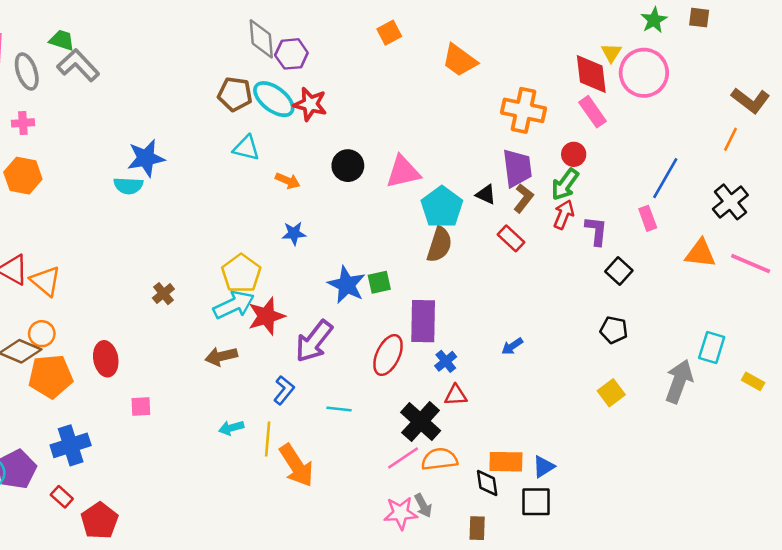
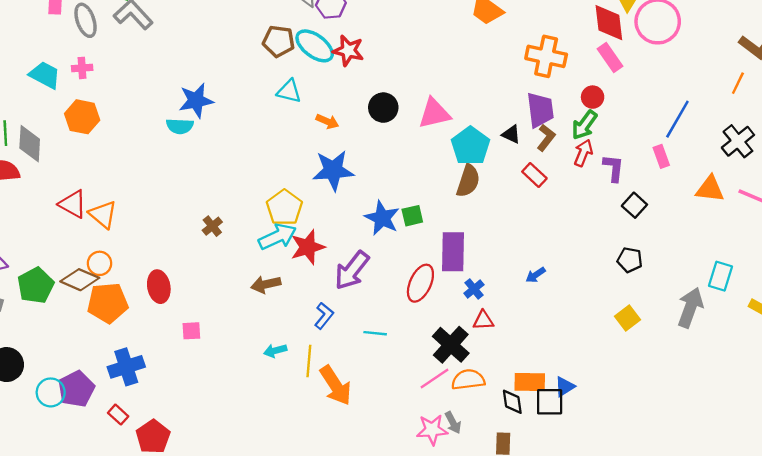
blue star: (294, 233) -> (333, 170), size x1.8
black square: (536, 502) -> (550, 402), moved

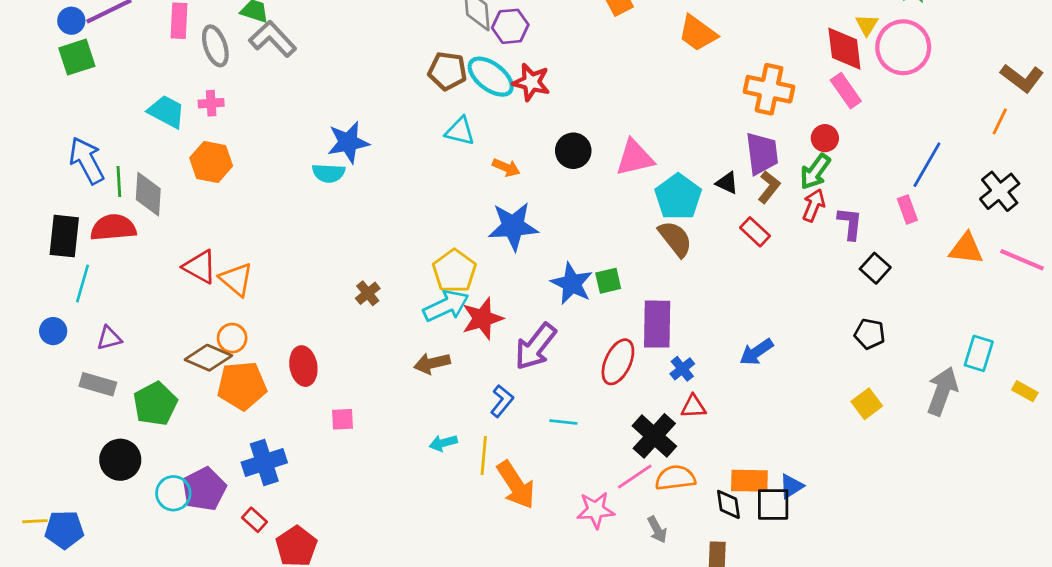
brown semicircle: (468, 181) -> (675, 239), turned -56
blue arrow: (536, 275) -> (756, 352), size x1.4
green pentagon: (36, 285) -> (155, 404), moved
pink star: (432, 430) -> (596, 510), moved

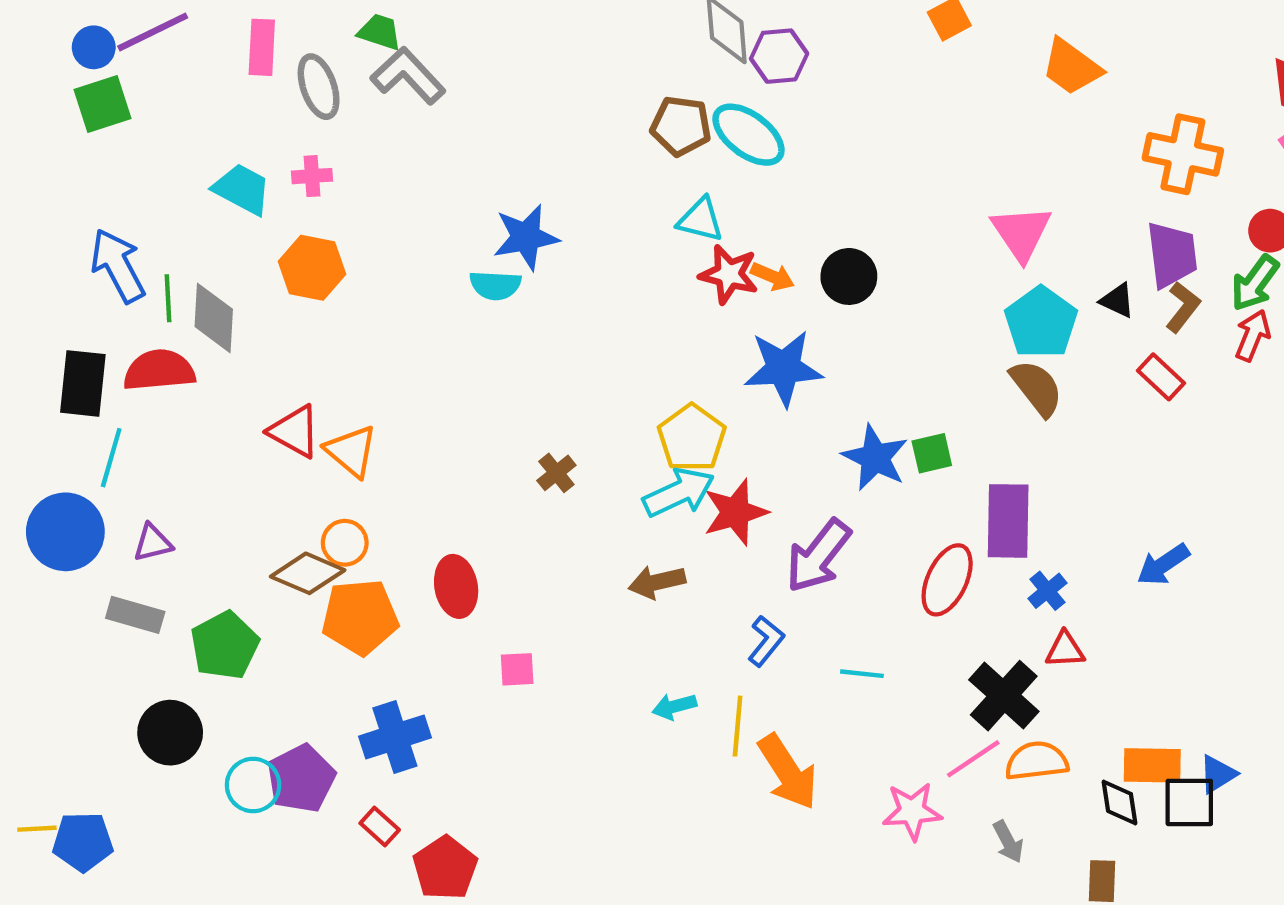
red star: (531, 82) -> (729, 274), moved
black circle: (573, 151) -> (849, 276), moved
pink triangle: (635, 158) -> (1021, 233), moved, turned -51
blue circle: (53, 331) -> (65, 532), size x1.8

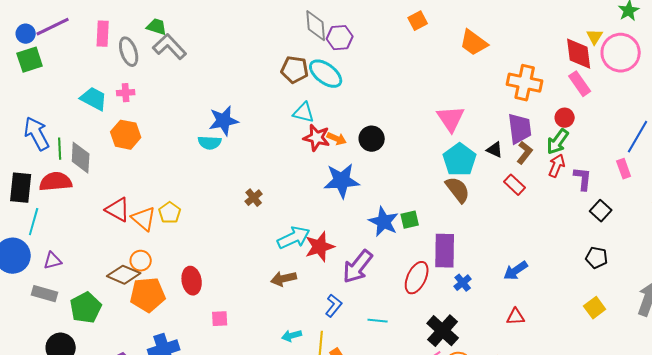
yellow pentagon: (692, 438) -> (170, 213), moved, size x0.7
brown cross: (556, 473) -> (254, 198), moved
red triangle: (1065, 650) -> (516, 317), moved

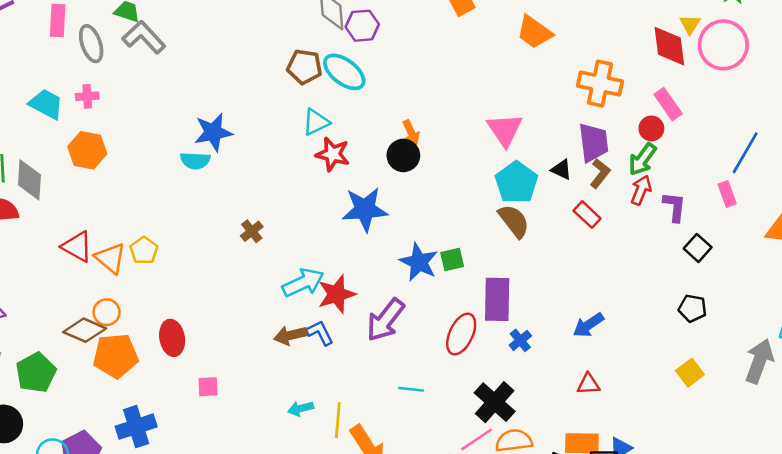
pink rectangle: (580, 84) -> (668, 104), moved
cyan triangle: (304, 113) -> (316, 122), turned -40
orange arrow: (337, 139) -> (411, 132), moved, turned 42
blue L-shape: (334, 306) -> (320, 333), moved, turned -65

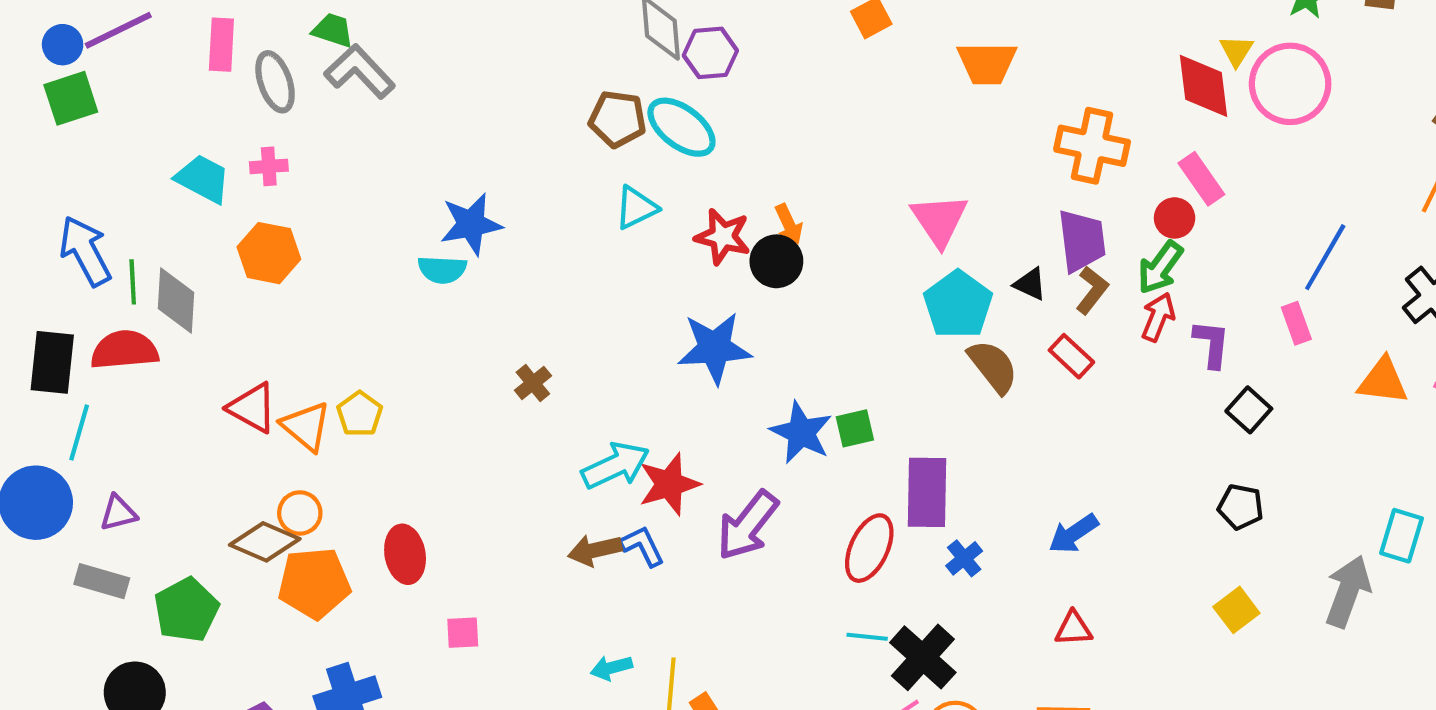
orange trapezoid: (534, 32) -> (987, 63), turned -36
red star: (333, 154) -> (723, 237), moved
brown semicircle: (514, 221) -> (993, 367), moved
cyan line: (411, 389) -> (867, 637), moved

